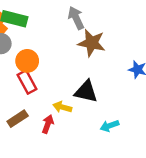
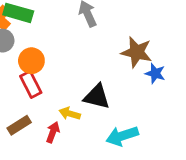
brown star: (92, 43) -> (137, 52), moved
cyan arrow: (109, 126) -> (122, 136), size x1.5

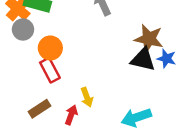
black triangle: (97, 97) -> (143, 59), moved
yellow arrow: (70, 114) -> (87, 97), turned -126

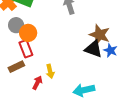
gray circle: (23, 29) -> (16, 25), moved
brown rectangle: (39, 109) -> (16, 67), moved

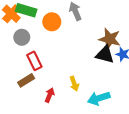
orange circle: (28, 33) -> (52, 22), moved
yellow arrow: (50, 71) -> (74, 84), moved

